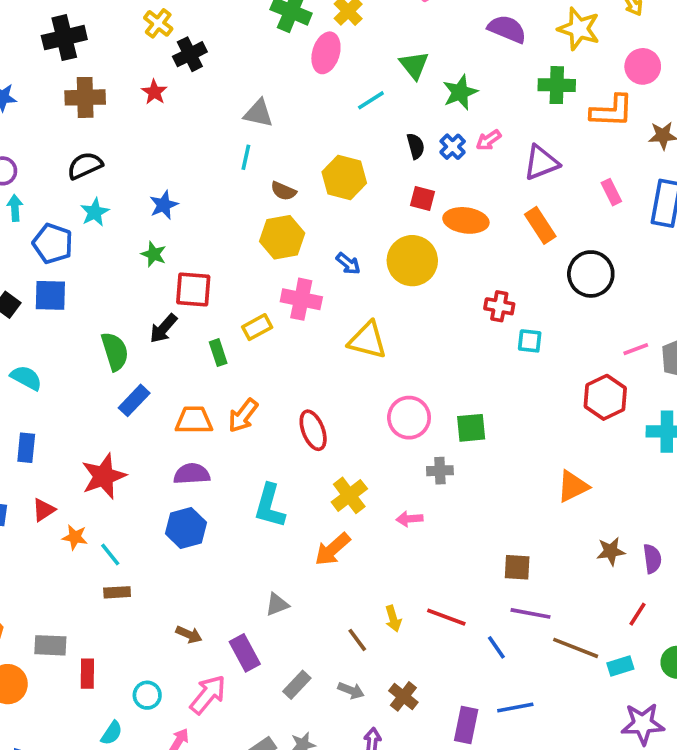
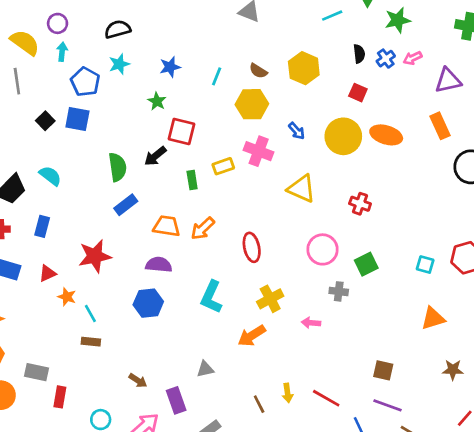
cyan line: (246, 157) -> (217, 76), moved
orange ellipse: (466, 220) -> (386, 135), moved
red cross: (499, 306) -> (360, 204), moved
cyan square: (530, 341) -> (425, 265), moved
green square: (471, 428) -> (366, 264), turned -30

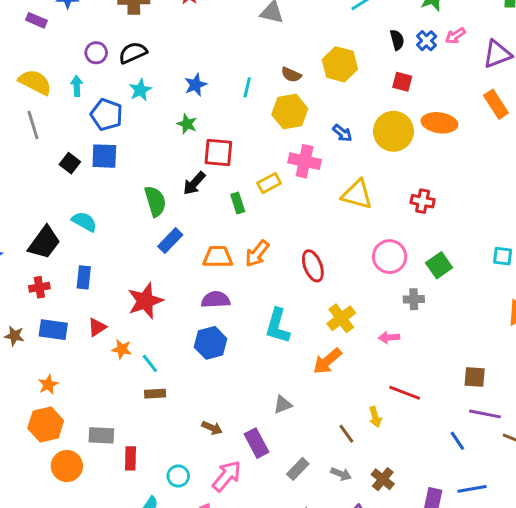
purple circle: (58, 23) -> (96, 53), moved
red line: (326, 398) -> (405, 393), moved

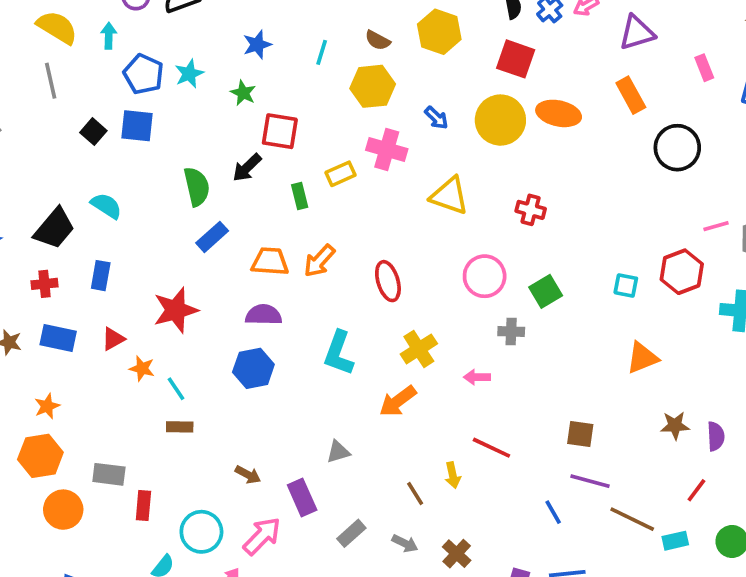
red square: (402, 82) -> (516, 59), size x1.5
cyan star: (140, 90) -> (189, 74), moved
cyan circle: (178, 476) -> (201, 532), size x1.5

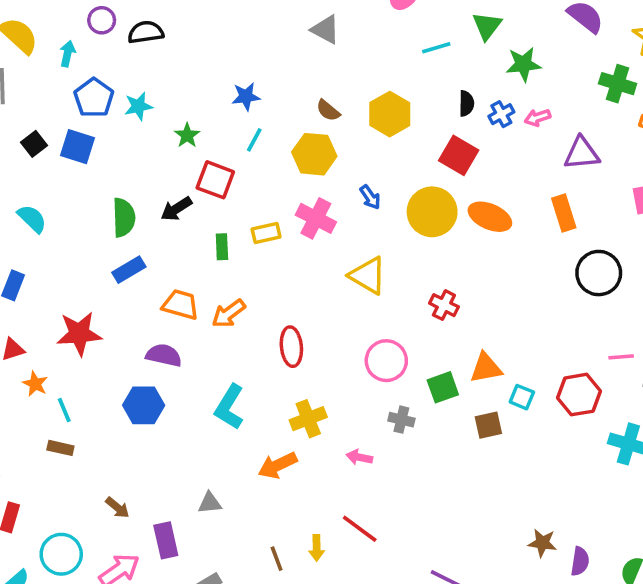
blue star: (257, 45) -> (246, 96), moved
cyan line: (322, 52) -> (254, 140), moved
orange triangle: (642, 358) -> (486, 368), moved
brown square: (580, 434) -> (488, 425), moved, turned -32

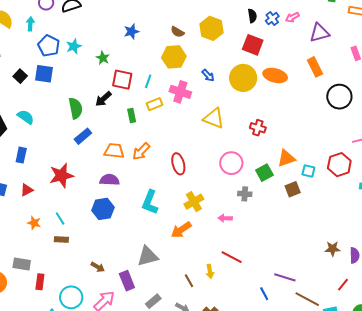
cyan line: (254, 140) -> (148, 81), moved
orange star: (35, 384) -> (34, 223), moved
gray triangle: (210, 503) -> (148, 256), size x1.6

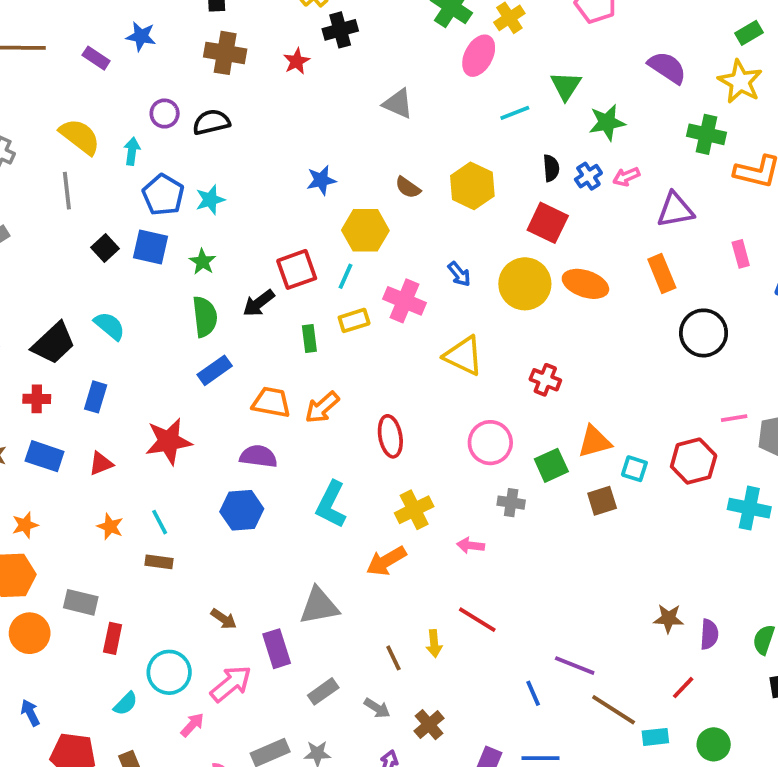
yellow hexagon: (174, 57) -> (365, 230), moved
green star: (103, 58) -> (203, 262), moved
red square: (122, 80) -> (297, 269), turned -35

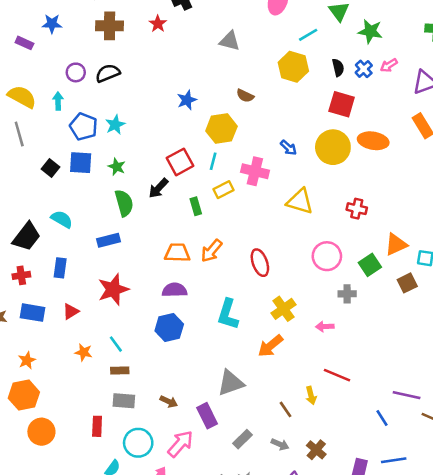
green star: (607, 122) -> (370, 31), turned 30
yellow hexagon: (472, 186) -> (293, 67), moved
blue rectangle: (215, 370) -> (108, 240), moved, turned 30
gray rectangle: (81, 602) -> (124, 401), moved

